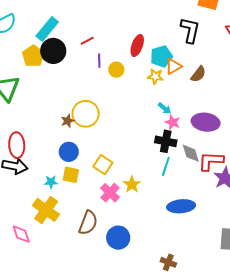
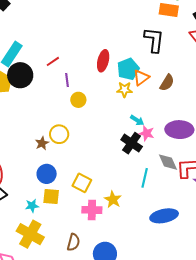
yellow circle: (116, 70) -> (78, 100), moved
yellow circle: (86, 114) -> (59, 134), size x0.7
black cross: (166, 141) -> (132, 143), moved, turned 30
pink cross: (110, 193) -> (92, 210), turned -36
brown semicircle: (88, 223) -> (73, 242), size x0.7

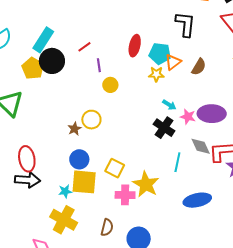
cyan pentagon: (128, 69) -> (160, 54), turned 30
pink star: (147, 133) -> (188, 117), moved
yellow square: (51, 197) -> (84, 182), size x1.5
yellow star: (113, 200) -> (146, 184), size x1.5

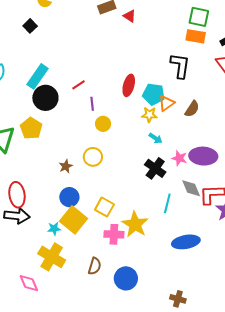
yellow pentagon: (33, 68) -> (31, 128), moved
cyan arrow: (169, 105) -> (156, 138), moved
yellow circle: (91, 120) -> (93, 157), moved
yellow square: (84, 182) -> (73, 220), turned 32

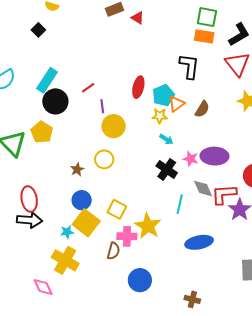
cyan pentagon: (154, 94) -> (163, 95), turned -30
yellow circle: (103, 124) -> (114, 126), size x1.5
brown semicircle: (95, 266) -> (113, 251), moved

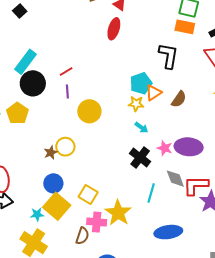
red ellipse: (138, 87) -> (114, 29), moved
purple line: (102, 106) -> (67, 91), moved
yellow circle: (104, 159) -> (65, 147), moved

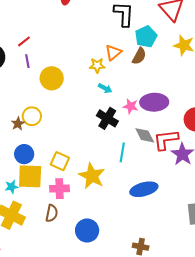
cyan pentagon: (141, 83) -> (146, 37), moved
yellow square: (57, 206) -> (30, 176), turned -32
pink cross: (97, 222) -> (60, 189), moved
brown semicircle: (82, 236) -> (52, 213), moved

